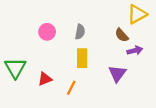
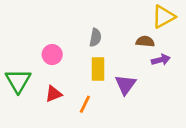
pink circle: (47, 32) -> (52, 55), moved
brown semicircle: (122, 35) -> (145, 41), turned 136
purple triangle: (117, 74) -> (125, 85), moved

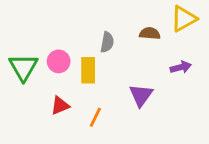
brown semicircle: (145, 41) -> (150, 33), moved
yellow rectangle: (98, 69) -> (88, 70), moved
green triangle: (18, 81) -> (23, 67), moved

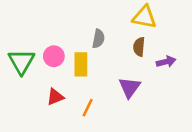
yellow triangle: (184, 19) -> (144, 17), moved, turned 40
brown semicircle: (150, 33) -> (139, 47), moved, turned -90

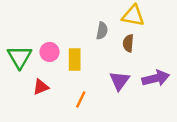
gray semicircle: (98, 39) -> (102, 31), moved
purple arrow: (166, 62) -> (156, 78), moved, size x1.5
red triangle: (55, 97) -> (41, 87), moved

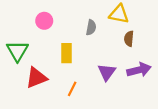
brown semicircle: (128, 43) -> (129, 39), moved
pink circle: (50, 52) -> (44, 21), moved
red triangle: (41, 87) -> (36, 78), size x1.5

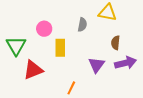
pink circle: (44, 21) -> (44, 29), moved
brown semicircle: (129, 39) -> (116, 43), moved
orange line: (72, 89) -> (71, 88), moved

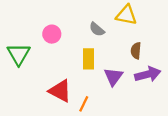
gray semicircle: (82, 25) -> (97, 29), turned 120
yellow rectangle: (60, 48) -> (89, 59), moved
red triangle: (33, 70) -> (60, 91), moved, turned 50

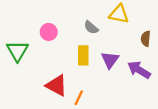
brown semicircle: (136, 51) -> (146, 39), moved
purple arrow: (148, 74) -> (139, 70), turned -135
purple triangle: (113, 77) -> (110, 60), moved

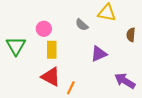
yellow rectangle: (83, 55) -> (52, 50), moved
purple triangle: (110, 60) -> (99, 54), turned 30
purple arrow: (139, 70) -> (125, 81), moved

